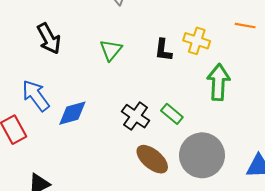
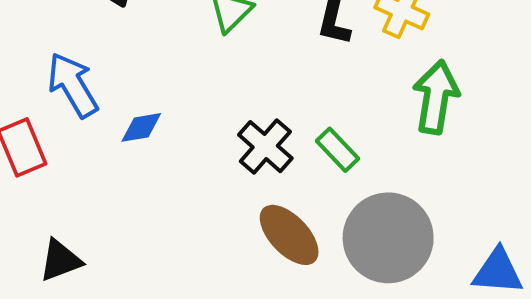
blue diamond: (72, 113) -> (141, 127), size x0.7

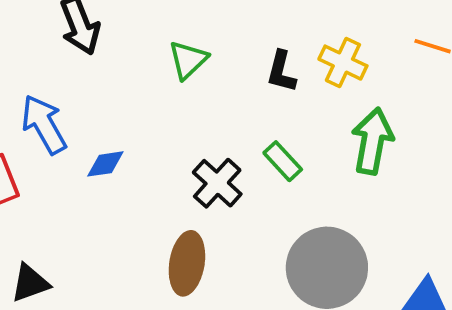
green rectangle: (338, 150) -> (283, 161), moved
brown ellipse: (289, 235) -> (187, 263), moved, turned 52

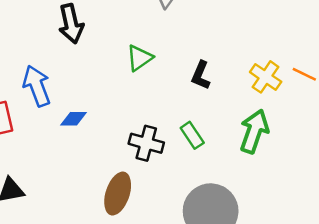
yellow cross: (343, 63) -> (266, 77), moved
black cross: (217, 183) -> (146, 143), turned -36

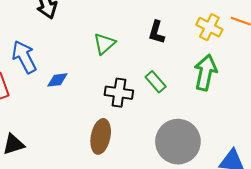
green triangle: (140, 58) -> (104, 44), moved

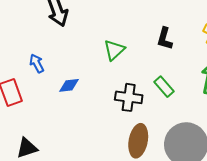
blue arrow: (24, 57) -> (37, 63), size x0.6
brown ellipse: (101, 136) -> (138, 141), moved

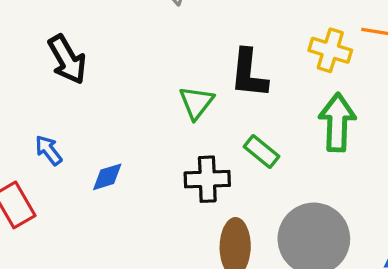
black L-shape: (165, 39) -> (249, 74), size x1.4
green triangle: (114, 50) -> (196, 103), moved

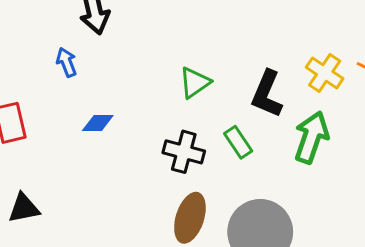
black L-shape: (249, 74) -> (267, 94), moved
blue arrow: (49, 150) -> (67, 62), moved

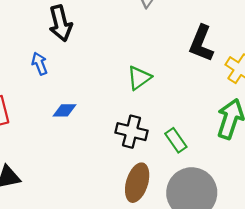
black L-shape: (267, 94) -> (201, 43), moved
green rectangle: (238, 142) -> (176, 140), moved

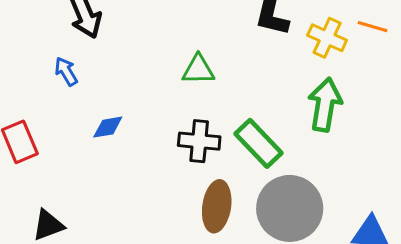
green triangle: (139, 78) -> (198, 70), turned 44
green rectangle: (176, 140) -> (258, 143), size x1.5

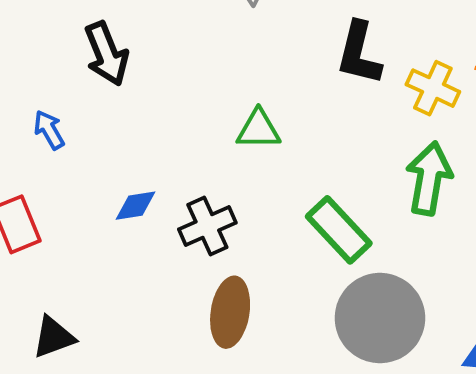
blue arrow: (66, 71) -> (49, 130), moved
black cross: (199, 141) -> (207, 226), moved, turned -30
brown ellipse: (217, 206) -> (230, 312), moved

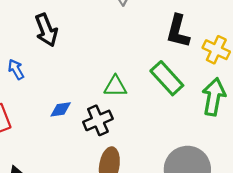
green triangle: (259, 129) -> (115, 86), moved
green rectangle: (339, 230) -> (167, 78), moved

